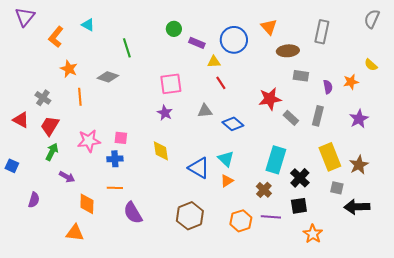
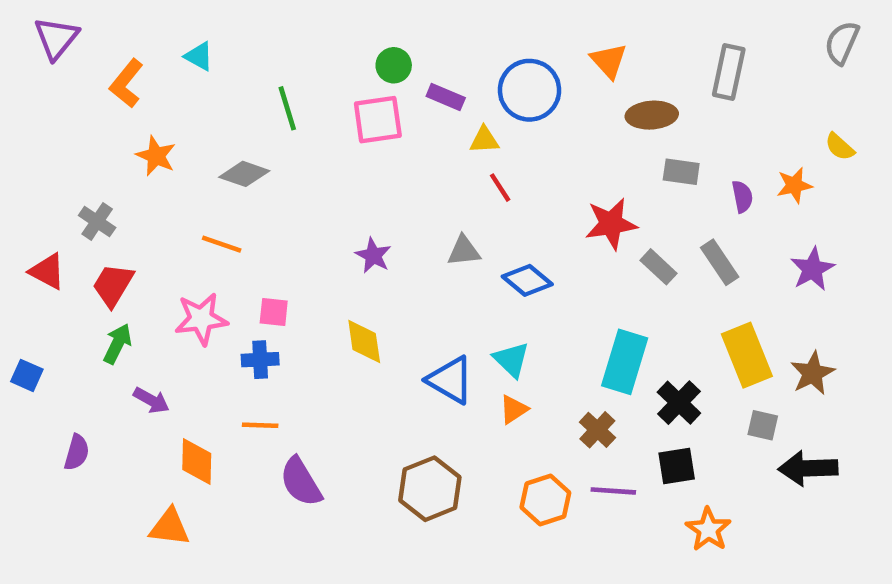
pink square: (171, 84) -> (378, 120), moved
orange line: (80, 97) -> (222, 244), moved, turned -66
gray rectangle: (318, 116) -> (720, 262), turned -48

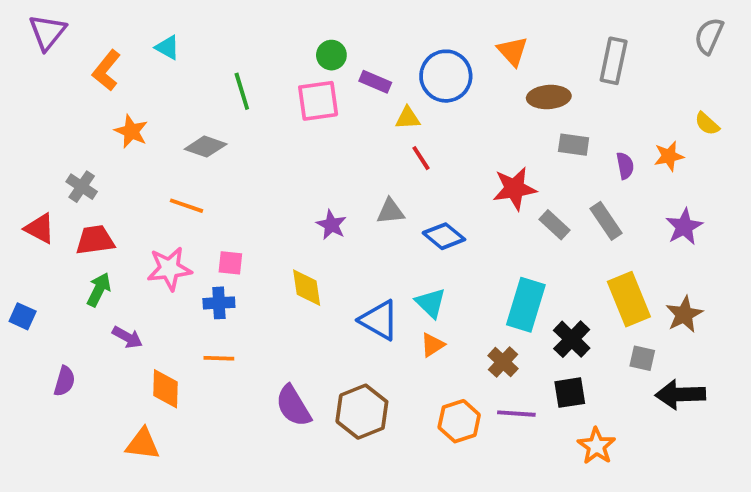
purple star: (373, 255) -> (331, 225), moved
red trapezoid: (113, 285) -> (95, 240), turned 51
purple semicircle: (301, 482) -> (293, 406), moved

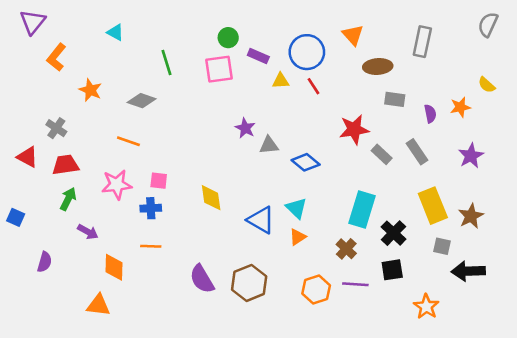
orange L-shape: (106, 70) -> (56, 57), moved
red line: (421, 158) -> (313, 86), moved
purple star: (331, 225) -> (245, 128), moved
orange star: (596, 446) -> (426, 307), moved

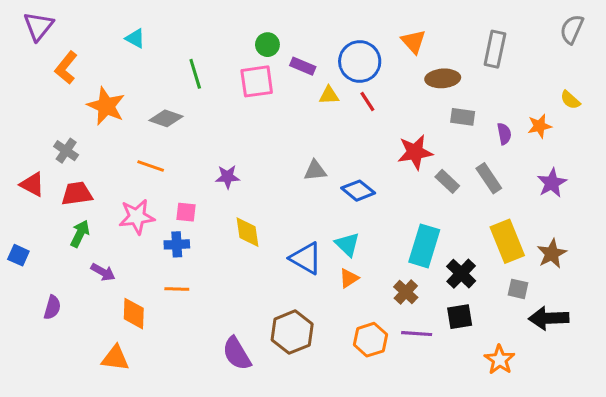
orange star: (90, 90) -> (106, 106), size x1.4
purple star: (245, 128) -> (227, 177), moved, turned -30
purple semicircle: (202, 279) -> (237, 354), moved

